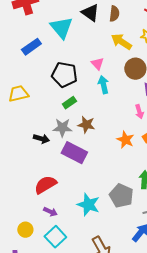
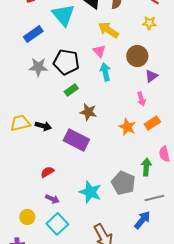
yellow arrow: (121, 42) -> (108, 30), moved
yellow trapezoid: (18, 94) -> (20, 123), moved
gray star: (62, 128) -> (38, 67), moved
red semicircle: (45, 185) -> (47, 172), size x0.6

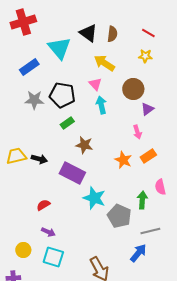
cyan star: (90, 192) -> (94, 198), moved
cyan square: (57, 224) -> (53, 257), turned -30

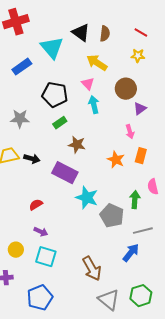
gray star: (34, 100) -> (20, 119), moved
orange rectangle: (148, 156) -> (141, 156), turned -42

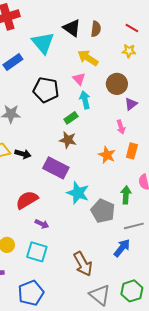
green rectangle: (60, 123) -> (71, 118), moved
red semicircle: (36, 205) -> (27, 200), size x1.6
purple arrow: (41, 232) -> (42, 224), moved

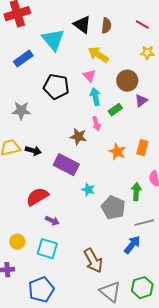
yellow star: (129, 51) -> (147, 53), moved
green rectangle: (71, 118) -> (115, 110), moved
pink arrow: (121, 127) -> (96, 124), moved
cyan star: (78, 193) -> (88, 190), size x0.6

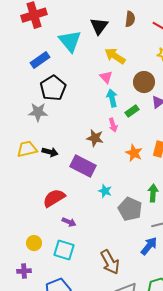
black triangle: (82, 25) -> (99, 26), turned 30
brown semicircle: (106, 26) -> (130, 19), moved
black pentagon: (56, 87) -> (53, 88), moved, turned 30

